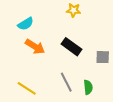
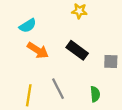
gray line: (66, 82) -> (58, 89), moved
yellow line: (27, 88) -> (29, 95), turned 66

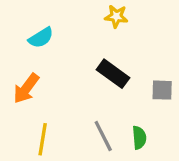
orange arrow: (38, 50) -> (26, 88), moved, turned 95
gray line: (58, 89) -> (103, 136), moved

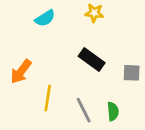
cyan semicircle: (41, 38) -> (45, 18), moved
yellow line: (43, 139) -> (48, 98), moved

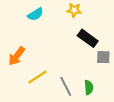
black rectangle: (92, 59) -> (88, 38), moved
yellow line: (48, 98) -> (38, 77), turned 48

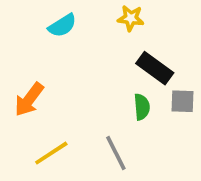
yellow line: (38, 77) -> (51, 153), moved
green semicircle: (89, 87) -> (142, 107), moved

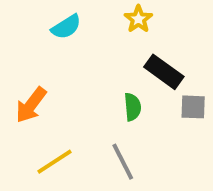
yellow star: (131, 18) -> (138, 19), turned 30
green semicircle: (142, 107) -> (133, 107), moved

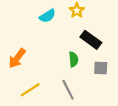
cyan semicircle: (66, 27) -> (47, 16), moved
gray square: (193, 107) -> (101, 68), moved

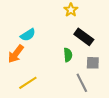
cyan semicircle: (47, 16) -> (28, 35), moved
gray line: (68, 90) -> (82, 83), moved

